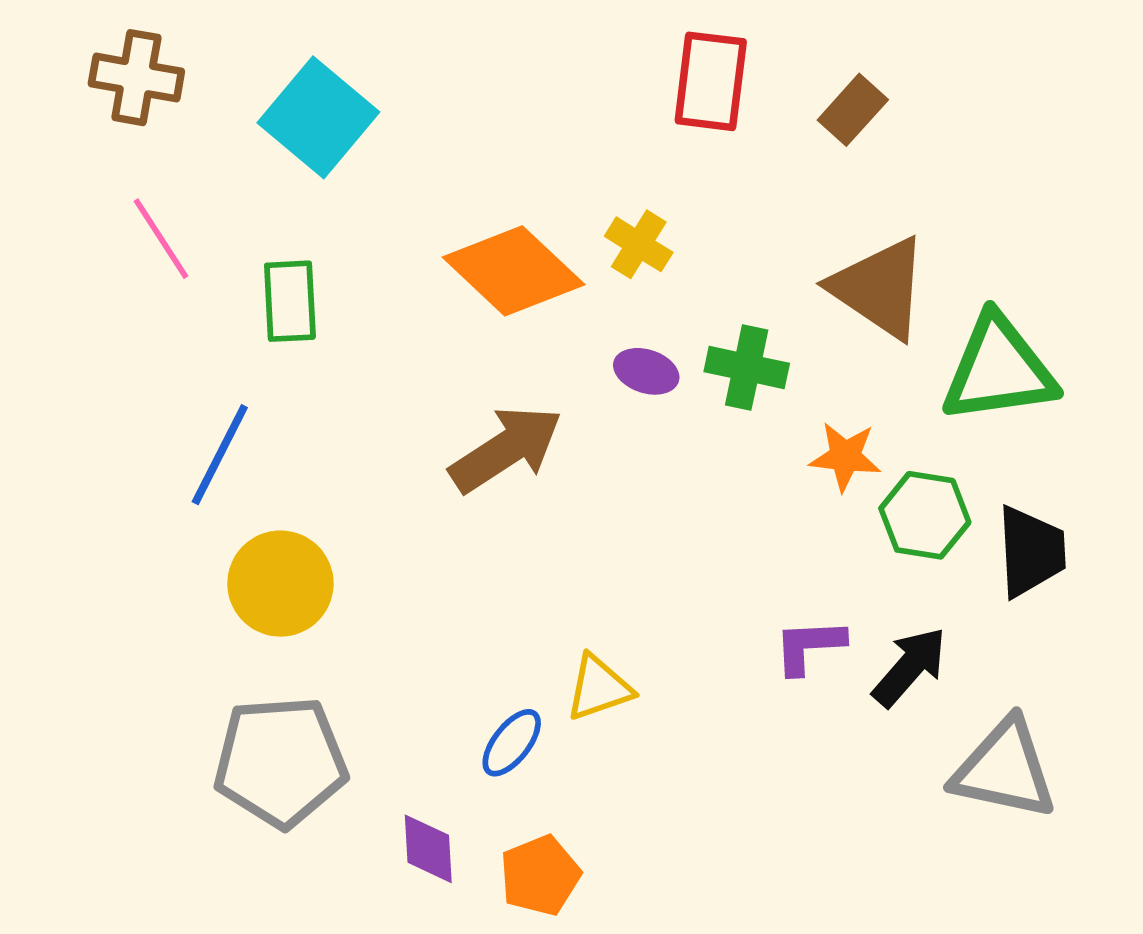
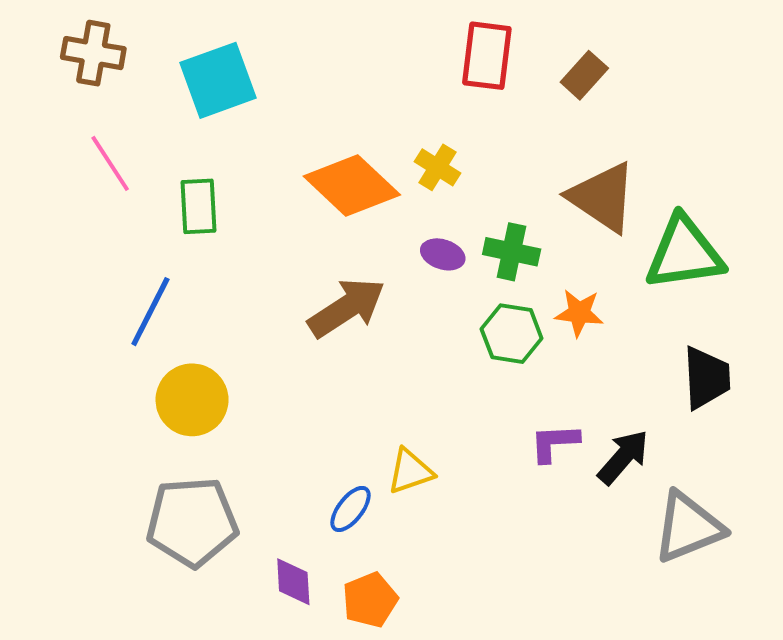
cyan square: (318, 117) -> (218, 80), turned 30
green hexagon: (925, 515) -> (512, 334), moved
gray triangle: (1004, 769) -> (688, 527), turned -34

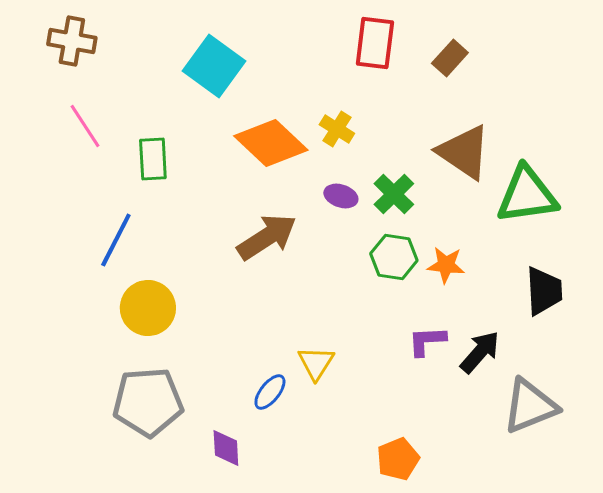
cyan square: (218, 80) -> (214, 66), moved, turned -34
green cross: (512, 252) -> (394, 194), turned 33
orange star: (579, 313) -> (446, 265), moved
yellow triangle: (410, 471) -> (316, 363), turned -39
orange pentagon: (370, 600) -> (398, 459), moved

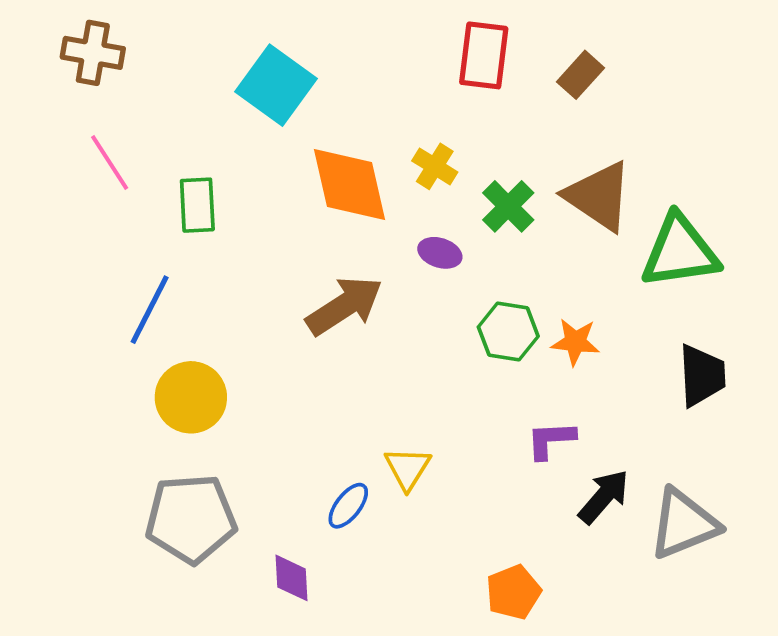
orange diamond: (271, 143) -> (350, 184), turned 34
green cross: (394, 194) -> (508, 206), moved
black arrow: (480, 352) -> (604, 497), moved

